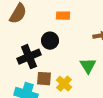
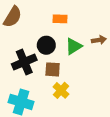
green triangle: (88, 66) -> (74, 46), moved, turned 30
brown square: (44, 79) -> (53, 69), moved

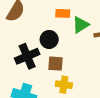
green triangle: (74, 46) -> (81, 25), moved
yellow cross: (61, 90) -> (64, 85), turned -35

